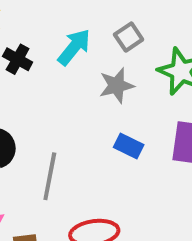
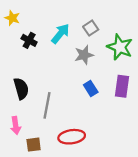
blue rectangle: (129, 146) -> (91, 89), turned 32

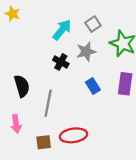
black cross: (29, 40) -> (61, 62), moved
brown square: (34, 145) -> (44, 142), moved

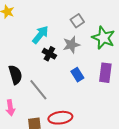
cyan arrow: (62, 30) -> (40, 35), moved
gray line: (48, 103) -> (38, 90), turned -50

